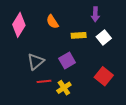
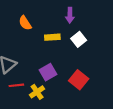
purple square: (67, 60) -> (48, 72), moved

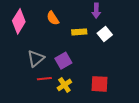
purple square: (48, 72) -> (63, 61), moved
red square: (79, 80) -> (99, 84), moved, turned -36

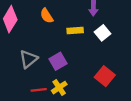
red line: (44, 79) -> (39, 90), moved
red square: (99, 84) -> (105, 76), moved, turned 36

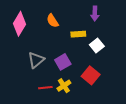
white square: (102, 33) -> (97, 45), moved
red square: (105, 76) -> (91, 75), moved

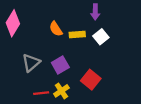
orange semicircle: (53, 21) -> (56, 29), moved
white square: (97, 45) -> (101, 37), moved

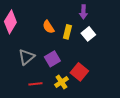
yellow rectangle: (77, 35) -> (67, 32), turned -72
yellow cross: (61, 91) -> (61, 82), moved

